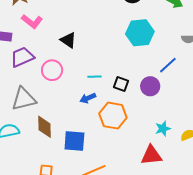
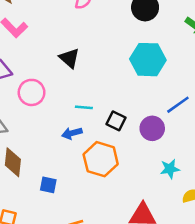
black triangle: (68, 40) -> (69, 58), moved
cyan star: (163, 129) -> (170, 169), moved
blue square: (74, 141) -> (48, 185), size x0.6

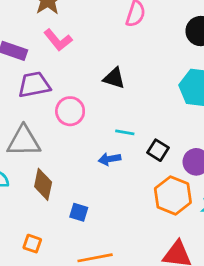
black triangle: (69, 58) -> (114, 78), turned -30
orange hexagon: (101, 159) -> (173, 195), moved

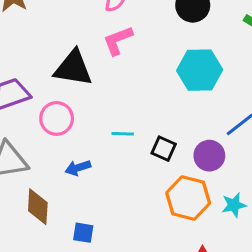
pink L-shape: (58, 40) -> (118, 40), moved, turned 116
black triangle: (114, 78) -> (73, 68), moved, size x1.5
blue arrow: (109, 159) -> (78, 168), moved

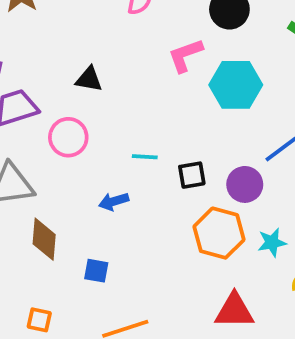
pink L-shape: (118, 40) -> (185, 55), moved
black triangle: (73, 68) -> (89, 79), size x0.6
black square: (164, 149) -> (192, 175), turned -35
blue arrow: (78, 168) -> (114, 201), moved

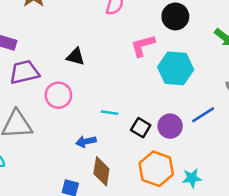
black square: (192, 175) -> (141, 128), turned 36
purple circle: (245, 184) -> (170, 126), moved
brown diamond: (44, 239) -> (101, 171), moved

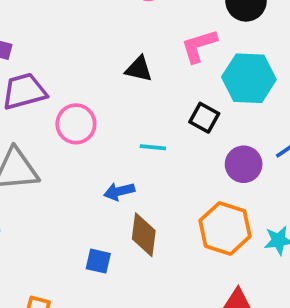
black triangle: (76, 57) -> (139, 69), moved
black square: (141, 128) -> (204, 118), moved

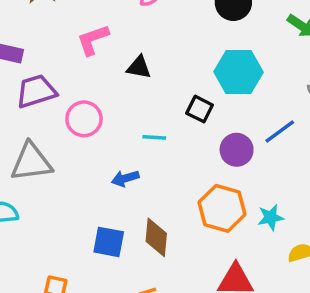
pink L-shape: (199, 46) -> (93, 40), moved
brown diamond: (144, 235) -> (156, 237), moved
blue square: (98, 261) -> (109, 242), size x1.4

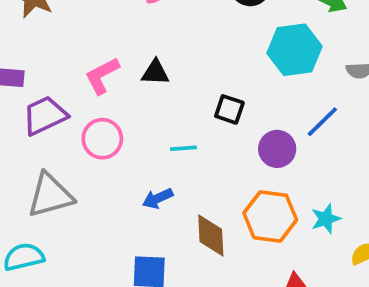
pink L-shape: (93, 40) -> (102, 76), moved
cyan hexagon: (239, 72) -> (295, 50), moved
brown diamond: (156, 237) -> (211, 235), moved

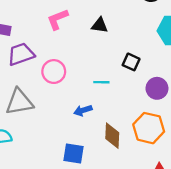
black triangle: (155, 73) -> (100, 25), moved
pink L-shape: (102, 76) -> (58, 19), moved

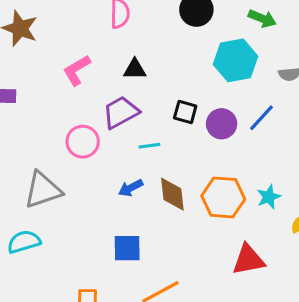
purple trapezoid: (21, 54) -> (121, 112), moved
purple circle: (157, 88) -> (222, 124), moved
brown diamond: (112, 136) -> (172, 194), moved

